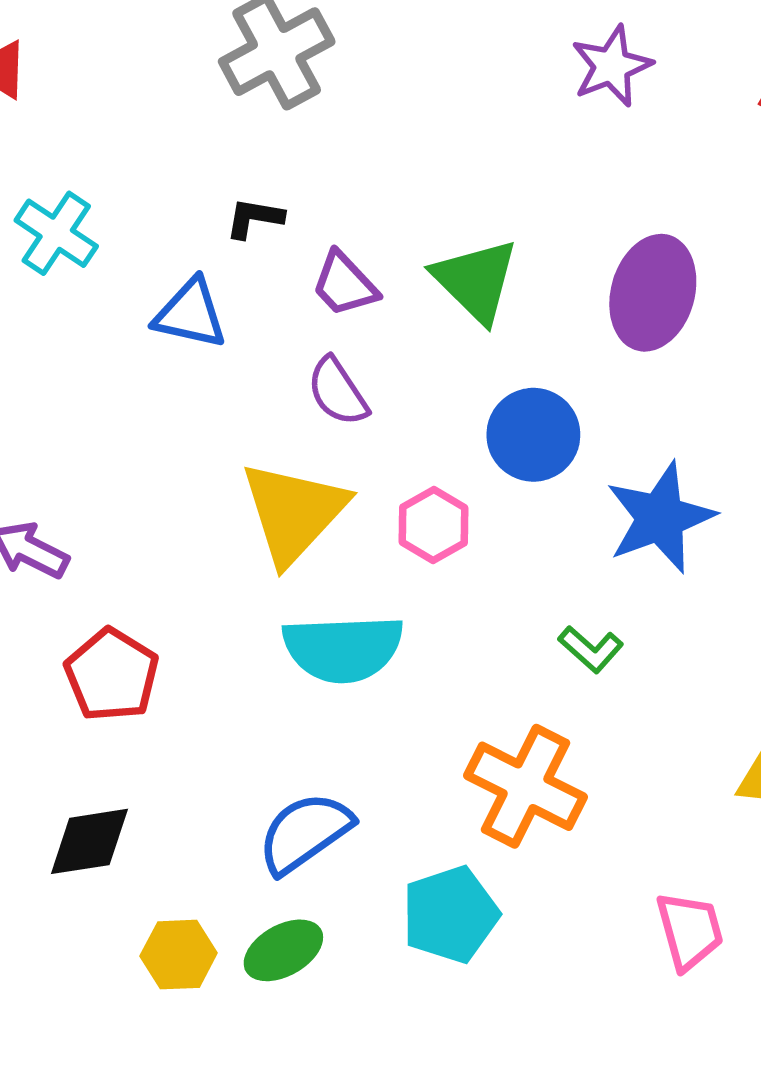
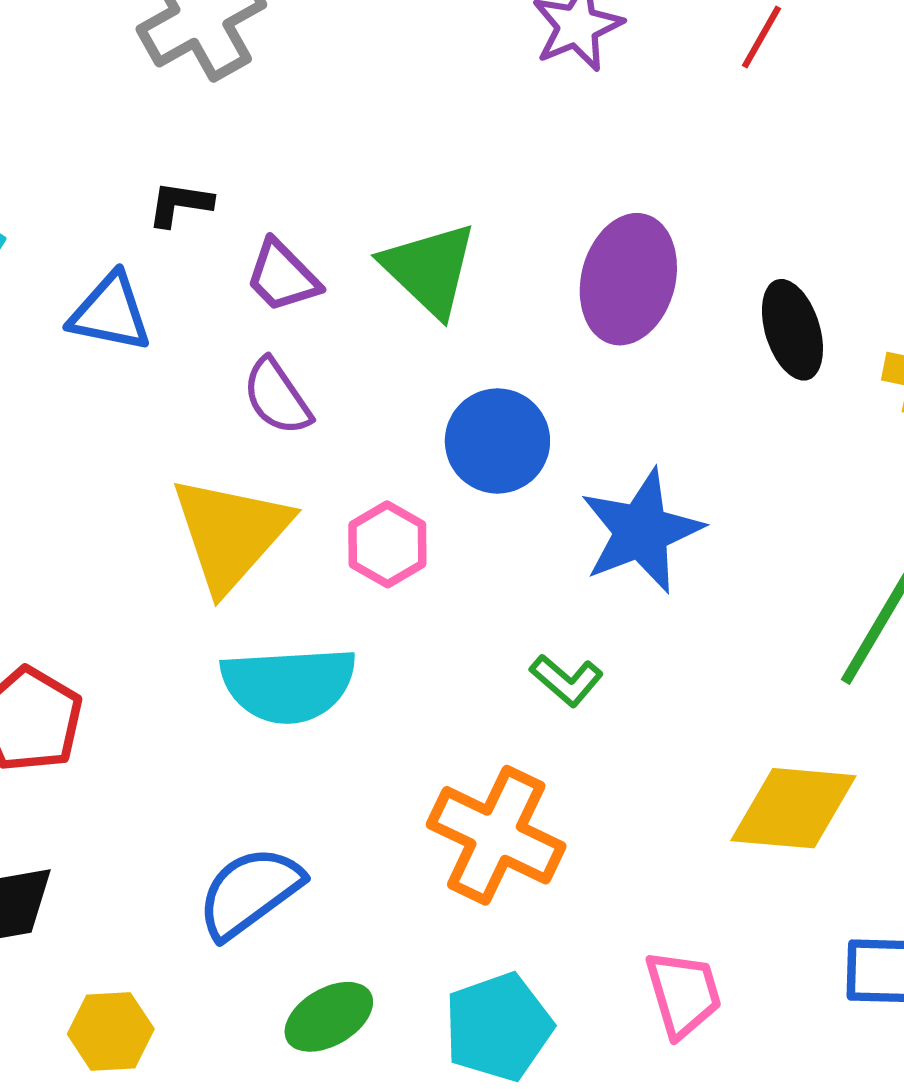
cyan pentagon: (450, 914) -> (498, 1027), moved
green ellipse: (283, 950) -> (329, 1017), moved

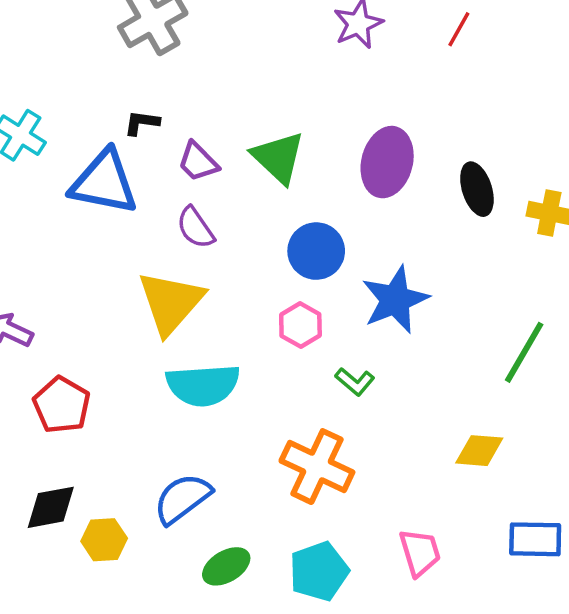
blue triangle: (110, 313) -> (104, 182), size x1.5
pink hexagon: (387, 544) -> (300, 325), moved
yellow diamond: (793, 808) -> (479, 451), size x0.7
yellow hexagon: (111, 1032) -> (104, 540), moved

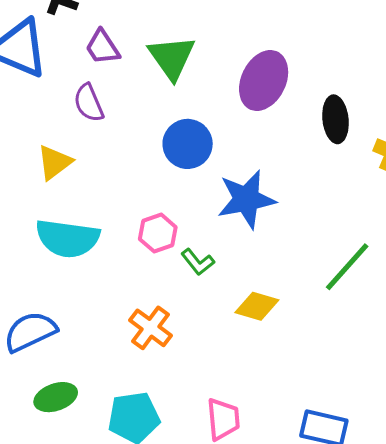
yellow triangle: (171, 302) -> (54, 162), size x0.6
pink hexagon: (300, 325) -> (158, 233), moved
yellow diamond: (479, 451) -> (257, 306), moved
orange cross: (317, 467) -> (151, 328), size x0.7

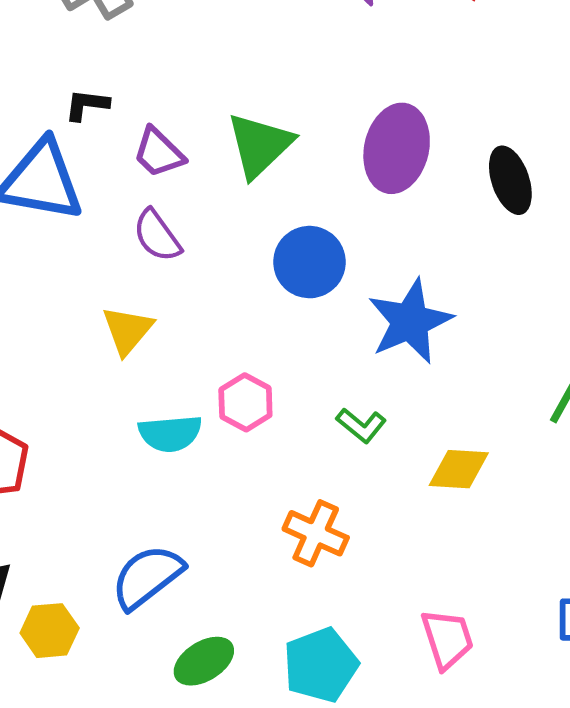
green triangle: (172, 57) -> (260, 145), turned 34
pink hexagon: (158, 233) -> (245, 402), moved
cyan semicircle: (68, 238) -> (170, 433), size x0.7

